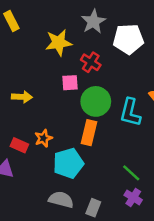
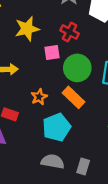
yellow star: (59, 43) -> (27, 29), moved
orange rectangle: (89, 133) -> (73, 97), turned -55
orange star: (43, 138) -> (39, 97), moved

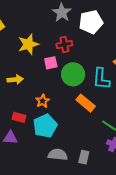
red cross: (70, 32) -> (64, 44), turned -35
orange rectangle: (73, 97) -> (86, 103), moved
cyan pentagon: (57, 127) -> (45, 126), moved

